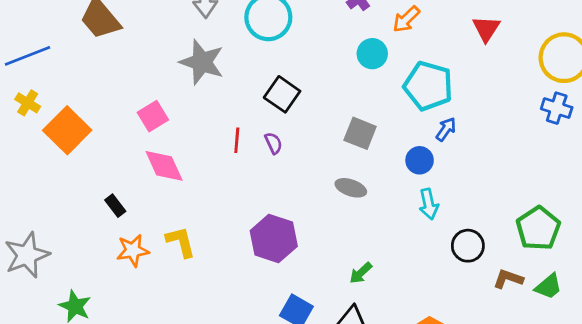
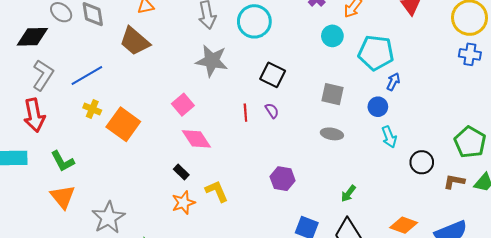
black rectangle: (115, 206) -> (181, 172), moved
purple hexagon: (274, 239) -> (283, 179), size x0.7

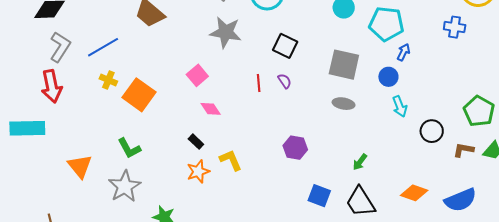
blue cross: (470, 54) -> (455, 27), moved
gray square: (332, 94) -> (344, 65), size x1.4
pink diamond: (196, 139) -> (211, 109), size x0.7
green L-shape: (62, 161) -> (129, 148), moved

